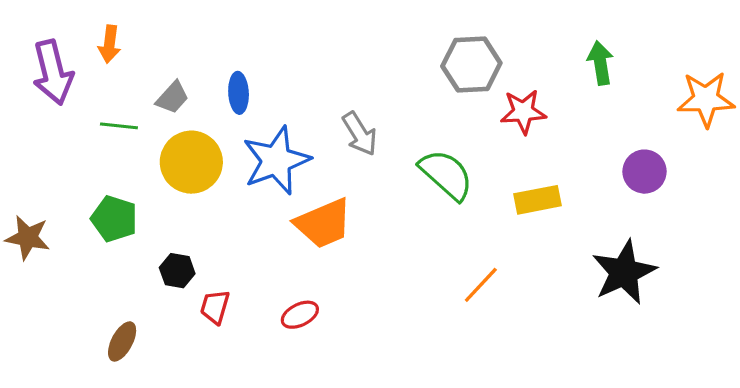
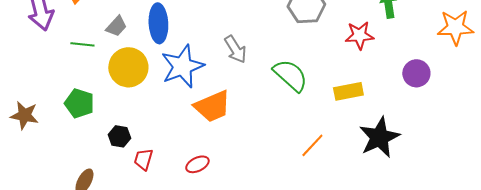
blue ellipse: (239, 93) -> (158, 23), size x1.5
red star: (523, 112) -> (359, 35), moved
black star: (624, 272) -> (379, 137), moved

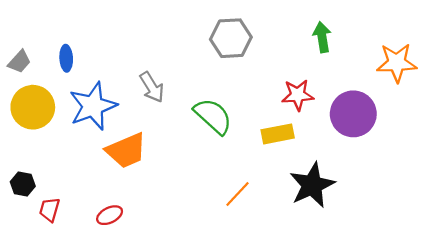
blue ellipse: (158, 23) -> (66, 58), size x0.6
red star: (359, 35) -> (298, 95), moved
purple circle: (416, 73) -> (353, 114), size x1.5

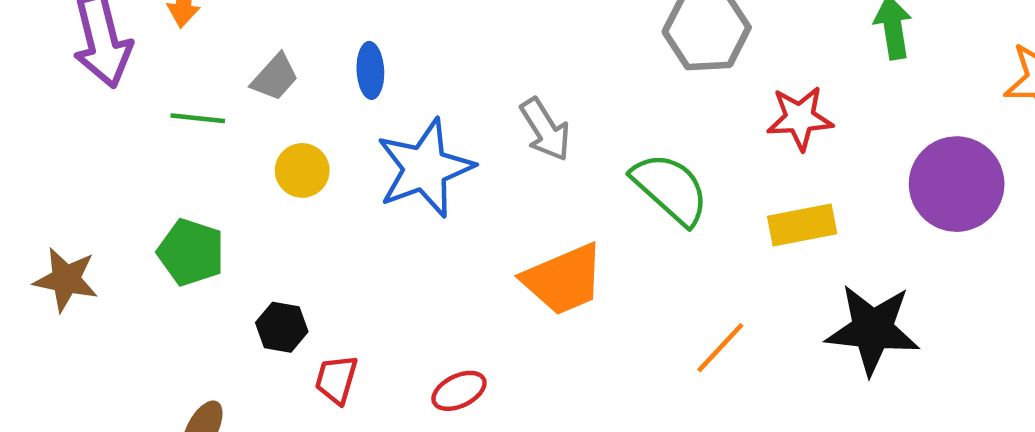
red star: (298, 95) -> (800, 118), moved
yellow circle: (33, 107) -> (302, 170), size x0.6
orange trapezoid: (126, 151) -> (564, 280), moved
black star: (312, 185) -> (873, 329), turned 30

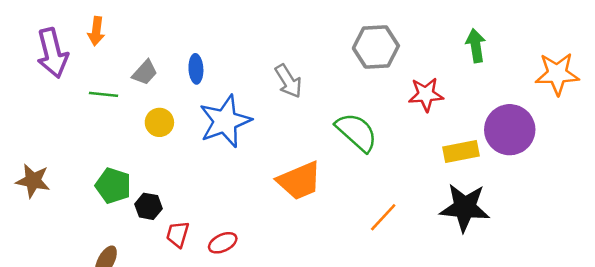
gray arrow: (545, 130) -> (288, 81), moved
yellow rectangle: (802, 225) -> (461, 152), moved
green pentagon: (191, 252) -> (113, 186), moved
red ellipse: (459, 391) -> (223, 243), moved

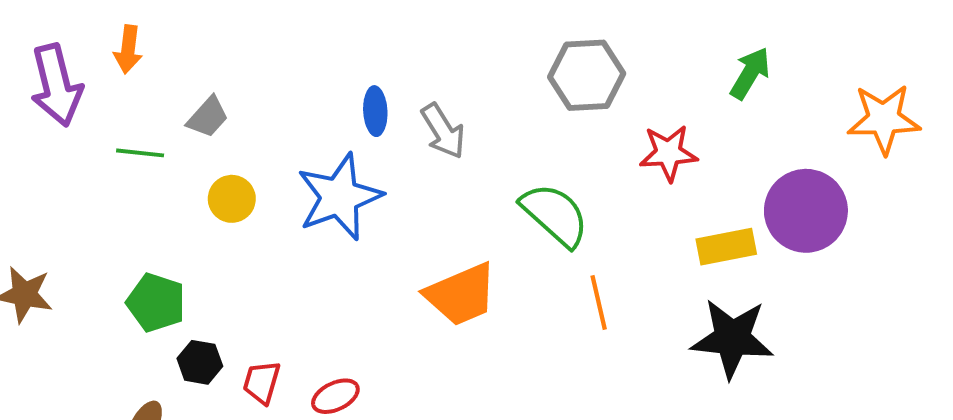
green arrow: (476, 46) -> (750, 73), turned 40
blue ellipse: (196, 69) -> (375, 111), moved
black hexagon: (148, 206) -> (200, 362), moved
orange line: (383, 217) -> (599, 303), moved, turned -56

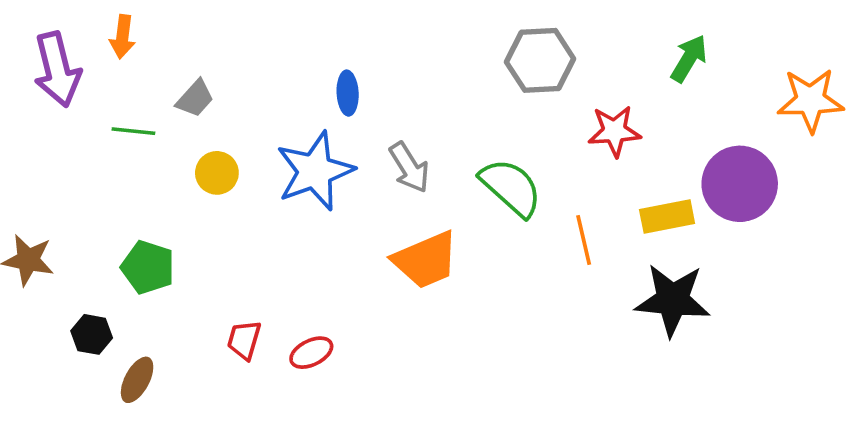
gray arrow: (443, 131) -> (409, 167), moved
orange line: (599, 303) -> (584, 240), moved
black hexagon: (200, 362) -> (92, 334), moved

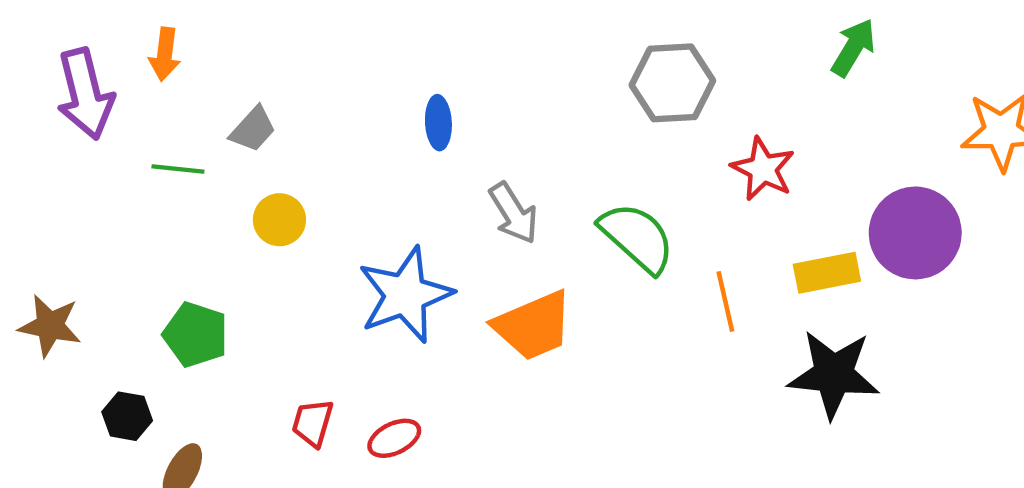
green arrow: (689, 59) -> (853, 48), moved
red star: (614, 131) -> (763, 169), turned 30
blue star: (315, 171) -> (405, 295), moved

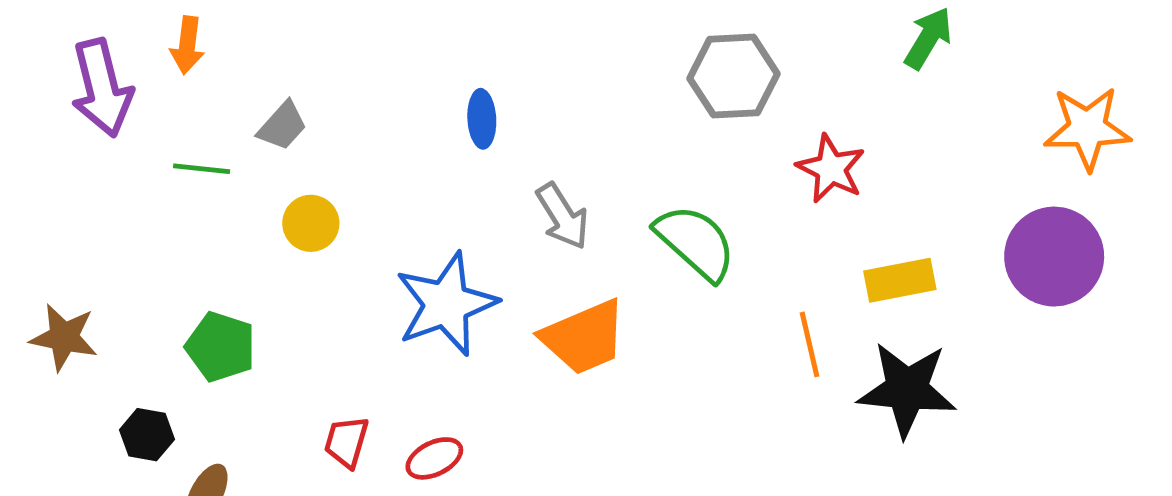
purple circle: (915, 233) -> (1054, 257), moved
orange line: (725, 301) -> (810, 344), moved

